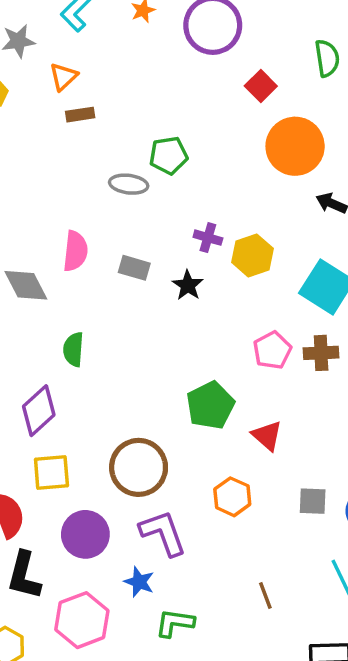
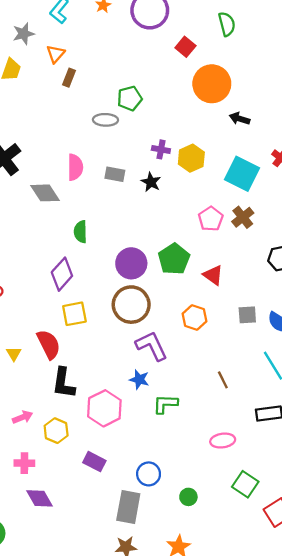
brown rectangle: (80, 115) -> (69, 78), turned -54
brown cross: (321, 353) -> (243, 217), turned -30
purple circle: (85, 534) -> (131, 263), moved

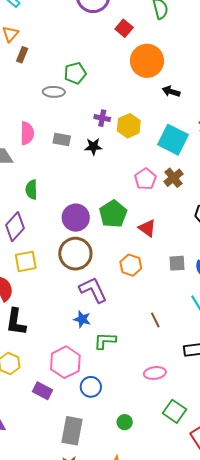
black star: (151, 182) -> (93, 147), turned -30
pink hexagon: (104, 408) -> (65, 362), moved
blue circle: (149, 474) -> (91, 387), moved

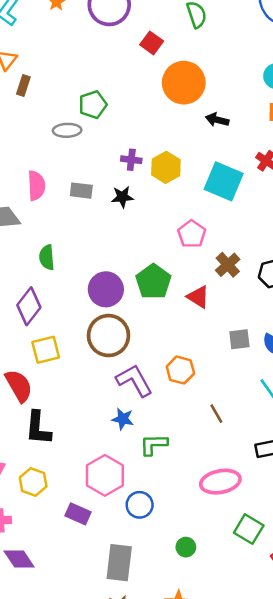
brown cross: (174, 178) -> (228, 265), moved
orange hexagon: (131, 265) -> (180, 370), moved
pink ellipse: (155, 373) -> (220, 482), size x1.4

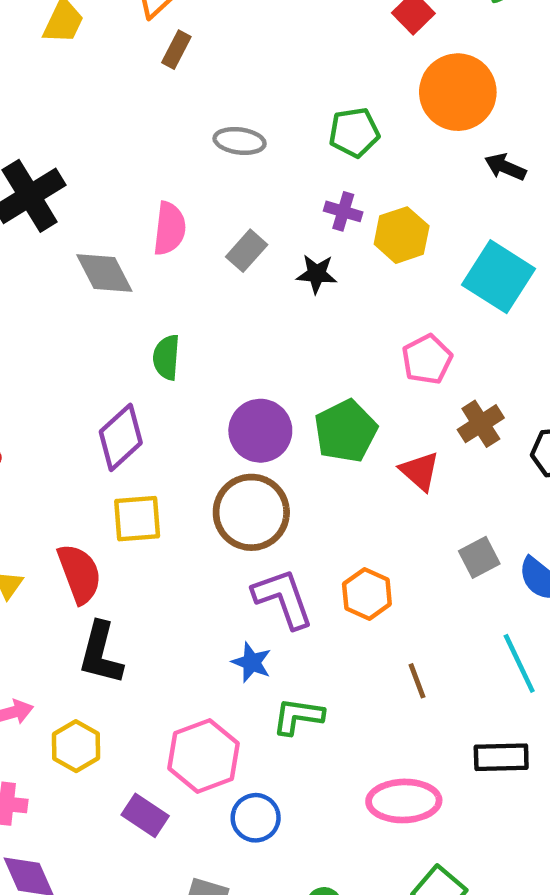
green pentagon: (93, 105) -> (354, 132), moved
gray rectangle: (81, 191) -> (247, 251), turned -65
gray square: (239, 339) -> (479, 557), turned -30

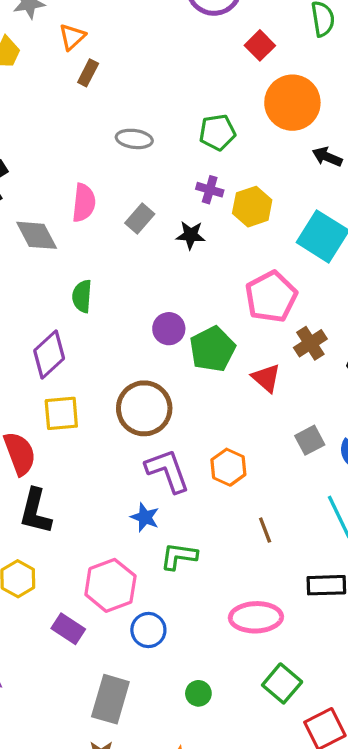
pink pentagon: (427, 359) -> (271, 297), size x1.4
purple circle: (260, 431) -> (169, 329), moved, size x0.7

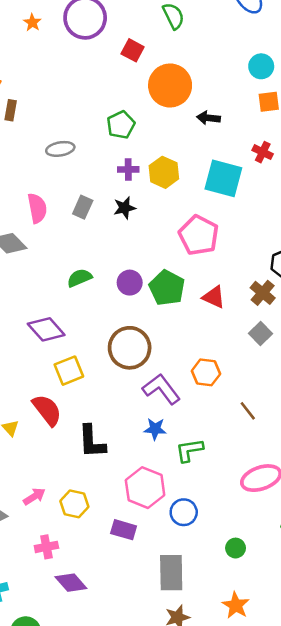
green semicircle: (82, 296) -> (79, 278), moved, turned 80
brown cross: (310, 343) -> (263, 293), moved
purple diamond: (49, 354) -> (46, 329), turned -72
black L-shape: (35, 511) -> (92, 442), moved

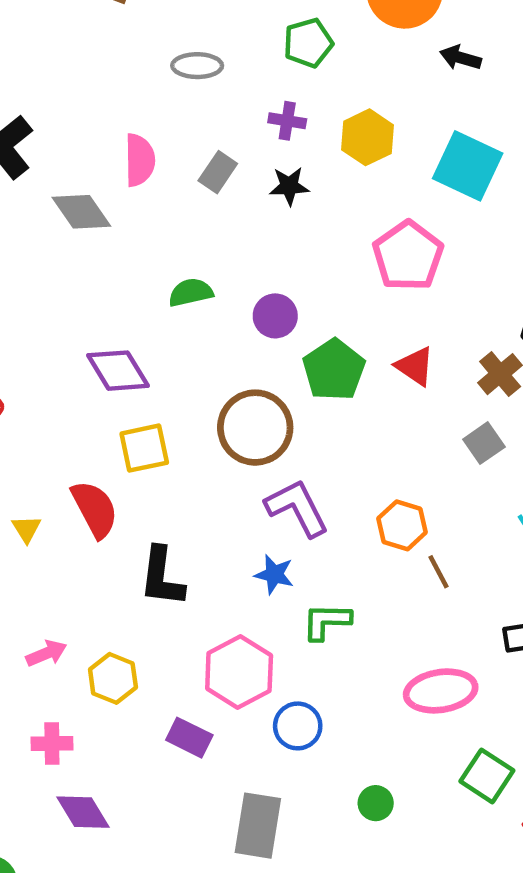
purple cross: (128, 169) -> (287, 121), moved
green pentagon: (167, 288) -> (334, 370), moved
orange hexagon: (206, 372) -> (402, 525), moved

